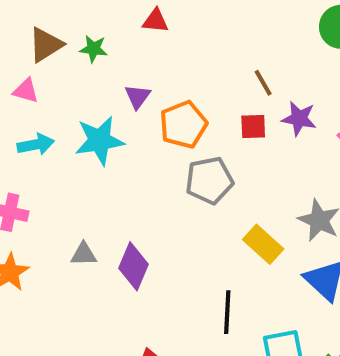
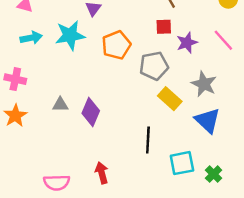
purple star: (299, 119) -> (187, 43), moved, turned -30
orange pentagon: (183, 125) -> (116, 45), moved
gray pentagon: (209, 180) -> (154, 66), moved

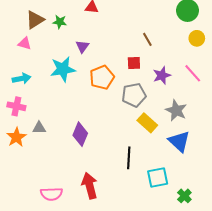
red square: (164, 27) -> (134, 63), moved
cyan arrow: (31, 38) -> (22, 78), moved
gray triangle: (60, 105) -> (39, 128), moved
red arrow: (102, 173) -> (90, 186), size x1.4
green cross: (214, 174) -> (184, 196), moved

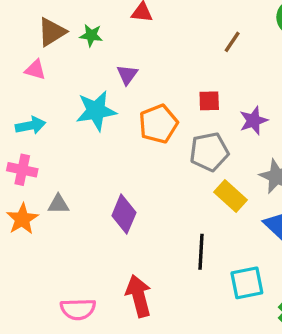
brown line: (147, 39) -> (232, 42), moved, turned 64

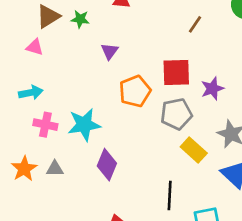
red square: (209, 101) -> (176, 73), size x1.6
cyan star: (96, 111) -> (84, 125), moved
pink cross: (22, 170) -> (45, 125), moved
gray triangle: (58, 204) -> (55, 169), moved

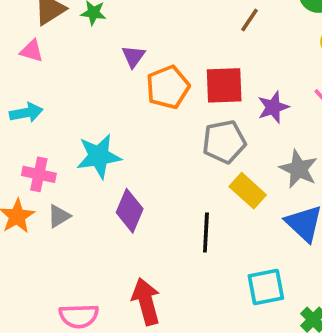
orange pentagon: (135, 91) -> (168, 87), moved
pink cross: (45, 125) -> (39, 174), moved
gray triangle: (55, 169) -> (59, 216), turned -30
black line: (170, 195) -> (206, 232), moved

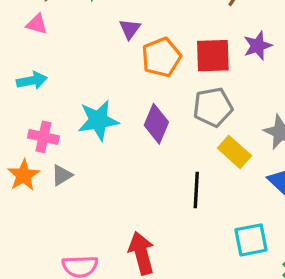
purple star: (273, 107) -> (258, 46), moved
purple diamond: (130, 211) -> (156, 124), moved

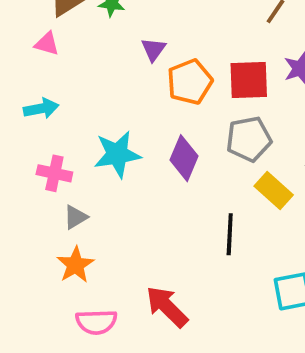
orange star: (24, 175) -> (75, 265), moved
red arrow: (141, 253) -> (167, 307), turned -30

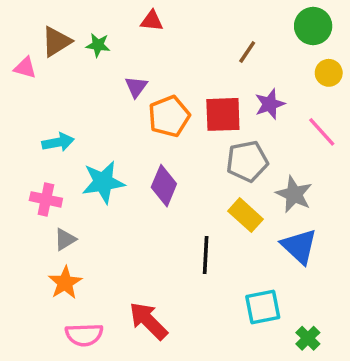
pink triangle: (47, 44) -> (25, 68), moved
cyan arrow: (41, 109) -> (58, 142), moved
gray pentagon: (249, 139) -> (247, 161), moved

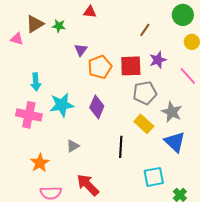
cyan arrow: (58, 142) -> (36, 82), turned 96
pink cross: (46, 199) -> (29, 115), size x1.4
gray triangle: (65, 239) -> (73, 146), moved

